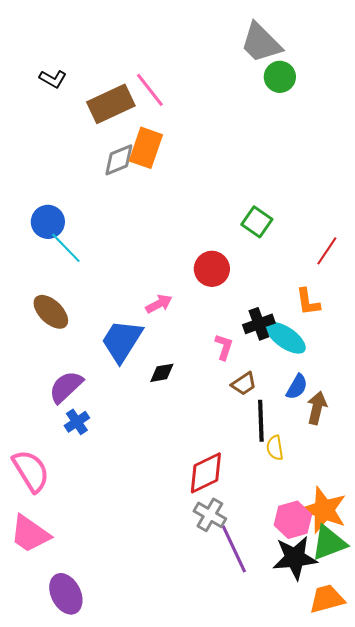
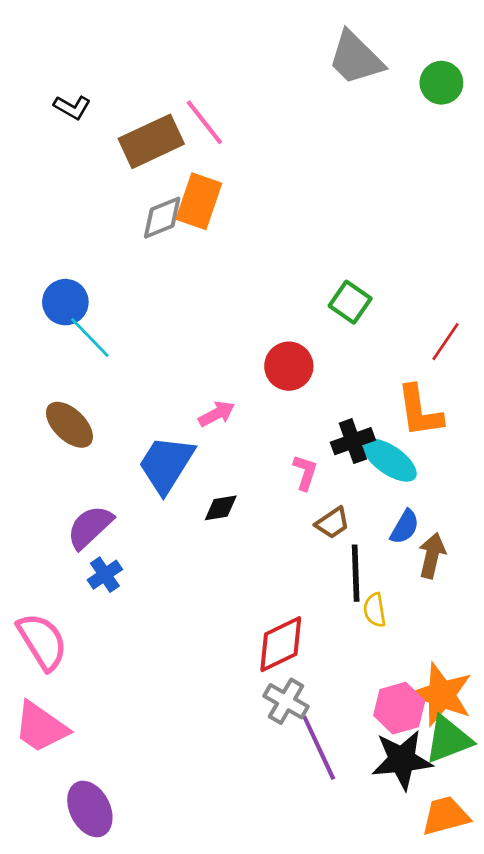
green circle: (280, 77) -> (441, 83), moved
orange L-shape: (308, 302) -> (420, 411), size x1.4

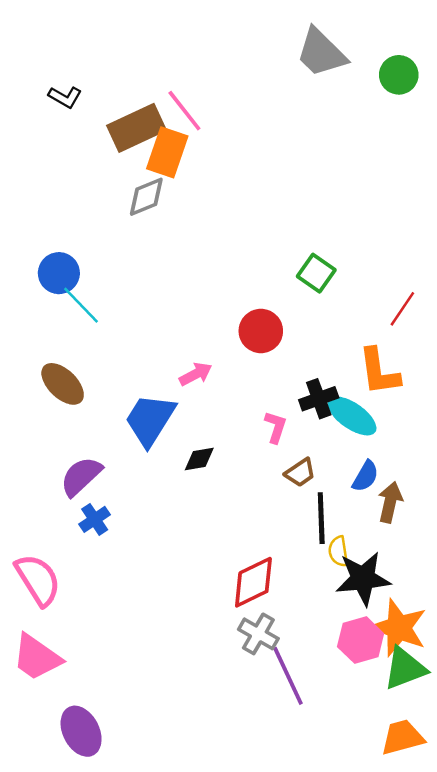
orange rectangle: (199, 201) -> (167, 152), moved
black star: (402, 760) -> (363, 579), moved

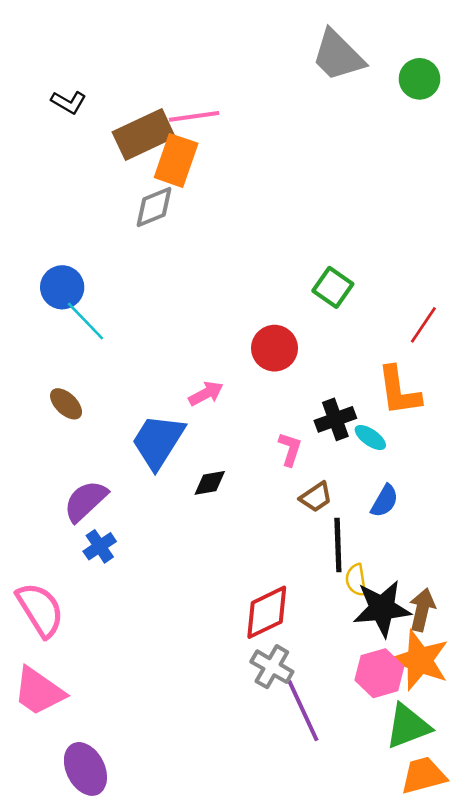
pink line: (184, 111) -> (194, 116), turned -60
brown ellipse: (63, 384) -> (66, 404), size x0.7
cyan ellipse: (352, 416) -> (370, 438), size x0.6
brown arrow: (390, 502) -> (422, 610), moved
green triangle: (405, 668) -> (408, 726), moved

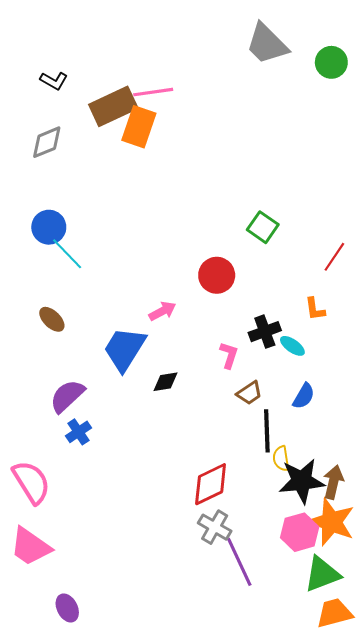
gray diamond: (154, 207) -> (47, 142), moved
orange L-shape: (399, 391) -> (315, 309), size x0.6
purple ellipse: (85, 769) -> (67, 608), size x0.7

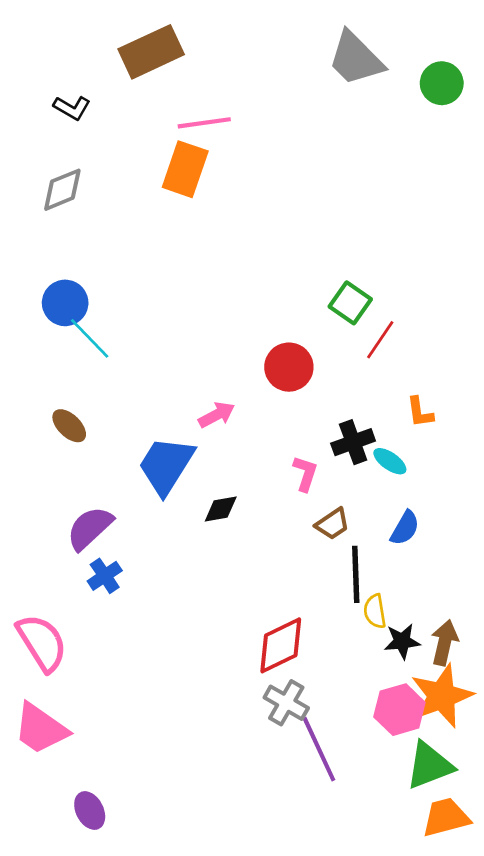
brown rectangle: (113, 106) -> (151, 52), moved
red line: (334, 257) -> (380, 340), moved
black star: (302, 481) -> (402, 641), size x0.6
orange star: (331, 522) -> (442, 696), turned 30

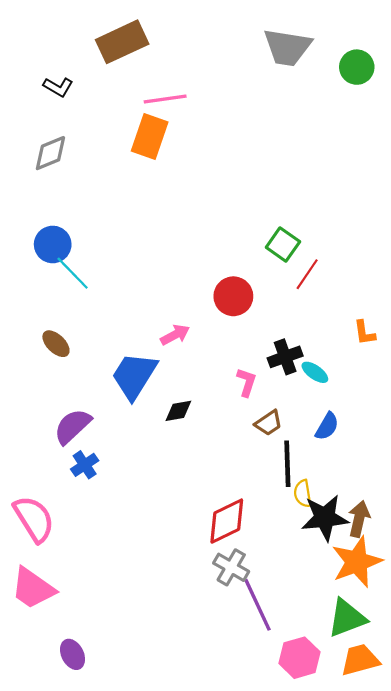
gray trapezoid: (356, 59) -> (287, 47), turned -36
orange L-shape: (420, 412) -> (364, 333), moved
black star: (402, 641) -> (325, 518), size x1.6
pink hexagon: (399, 710) -> (299, 658), moved

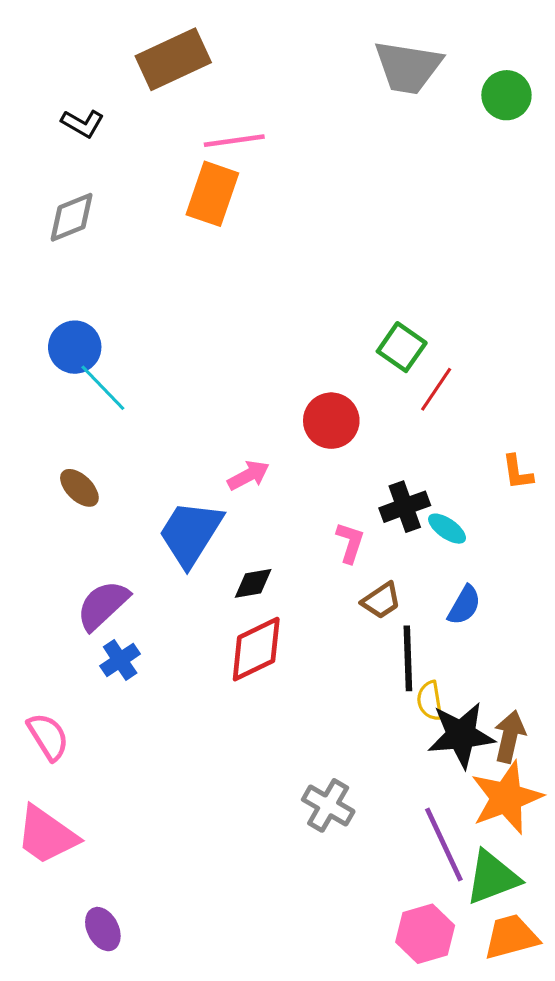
pink semicircle: (34, 519) -> (48, 737), size x0.7
red diamond: (227, 521) -> (256, 649), moved
purple line: (258, 605) -> (444, 845), moved

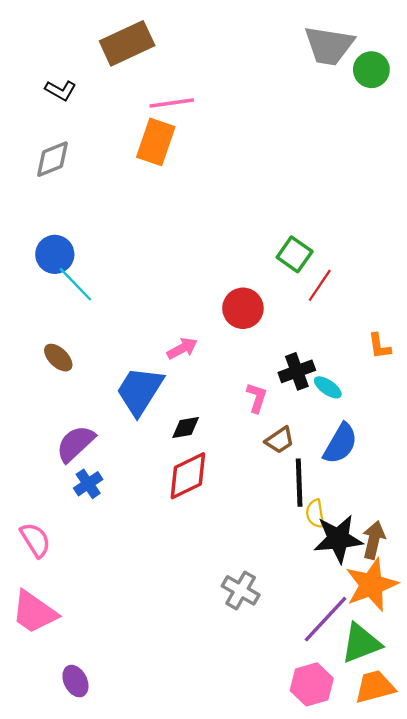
gray trapezoid: (408, 67) -> (329, 46), moved
blue semicircle: (464, 605) -> (340, 444), size x1.4
purple line: (444, 845) -> (326, 619), turned 68

